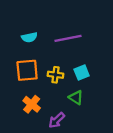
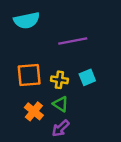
cyan semicircle: (29, 37) -> (27, 20), moved, size x1.5
green triangle: (76, 97) -> (61, 104), moved

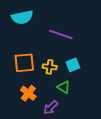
purple line: (73, 41) -> (61, 34), turned 30
green triangle: (61, 104) -> (64, 87), moved

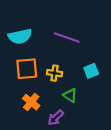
cyan semicircle: (22, 17) -> (20, 36), moved
cyan square: (73, 65) -> (91, 71), moved

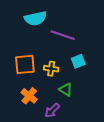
cyan semicircle: (20, 36) -> (35, 18), moved
cyan square: (91, 71) -> (78, 61), moved

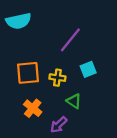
cyan semicircle: (35, 18) -> (19, 21), moved
purple line: (63, 35) -> (70, 40), turned -70

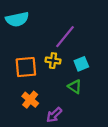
yellow cross: (57, 78) -> (53, 61), moved
green triangle: (74, 101) -> (75, 87), moved

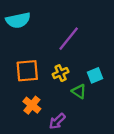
yellow cross: (53, 61) -> (61, 73), moved, turned -32
cyan square: (81, 64) -> (95, 75), moved

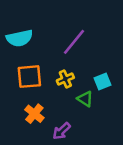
cyan semicircle: (18, 20) -> (20, 38), moved

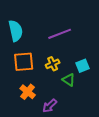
cyan semicircle: (20, 38) -> (16, 31), turned -90
purple line: (74, 42) -> (60, 34), turned 30

